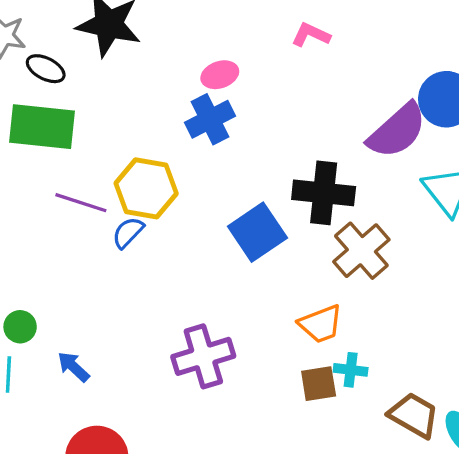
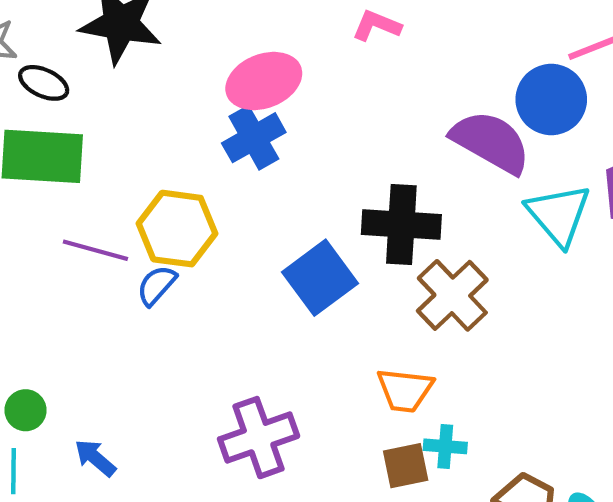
pink ellipse: (220, 75) -> (264, 81), size x1.6
purple semicircle: (397, 131) -> (491, 142), turned -106
orange trapezoid: (321, 324) -> (405, 390), turned 30

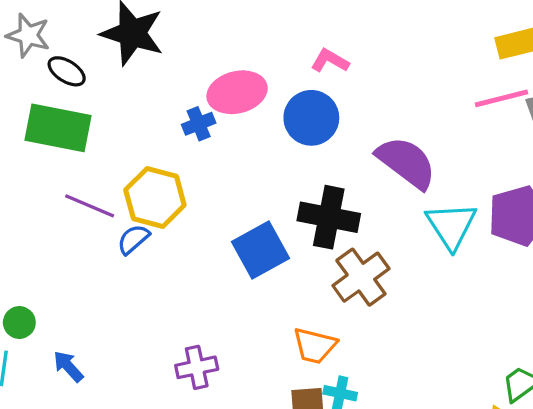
blue circle: (551, 99) -> (311, 118), moved
blue cross: (254, 138) -> (199, 124), moved, size x0.7
purple cross: (259, 438) -> (197, 367), size x0.7

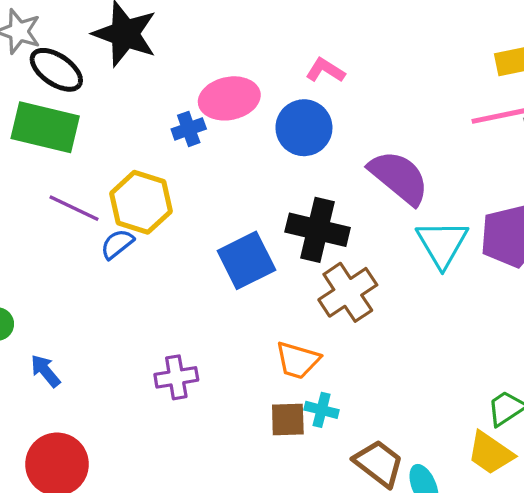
black ellipse: (67, 71) -> (56, 70), size x1.4

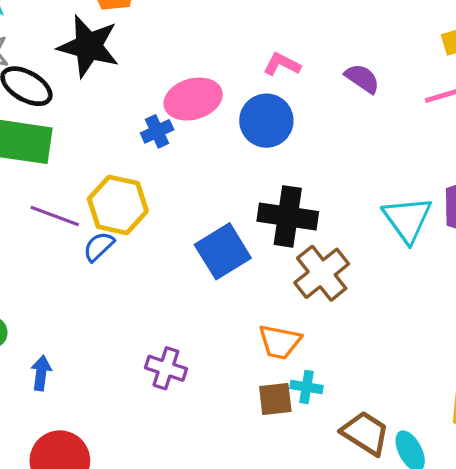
purple semicircle: (399, 177) -> (362, 78), moved, size x0.6
blue arrow: (45, 371) -> (41, 373), turned 52
purple cross: (176, 377) -> (166, 368), turned 33

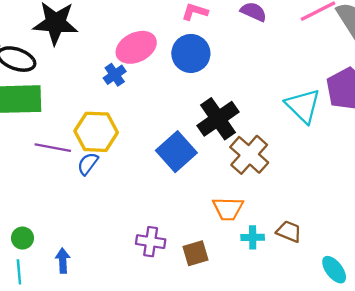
black cross: (288, 216) -> (218, 119), turned -33
brown square: (275, 399) -> (196, 253), moved
brown trapezoid: (365, 433) -> (289, 231), moved, size x0.7

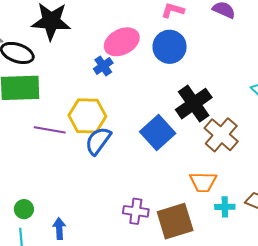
blue semicircle: (88, 164) -> (98, 141), moved, size x1.4
brown square: (196, 253) -> (175, 221), size x1.6

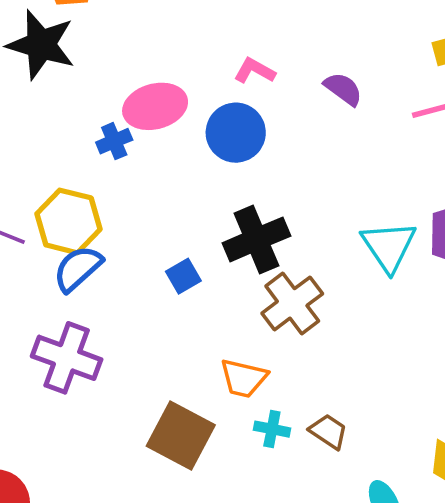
blue square: (158, 133) -> (183, 276), size x0.6
purple cross: (136, 211) -> (67, 358), moved, size x1.5
brown square: (175, 221) -> (181, 435), turned 33

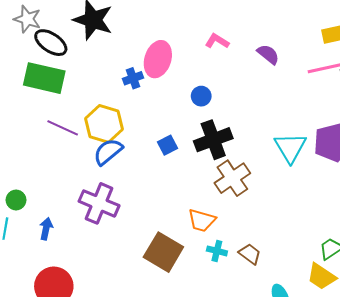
pink ellipse: (155, 106) -> (158, 59), turned -60
blue circle: (236, 133) -> (201, 96), moved, size x0.6
blue square: (183, 276) -> (168, 145), moved

